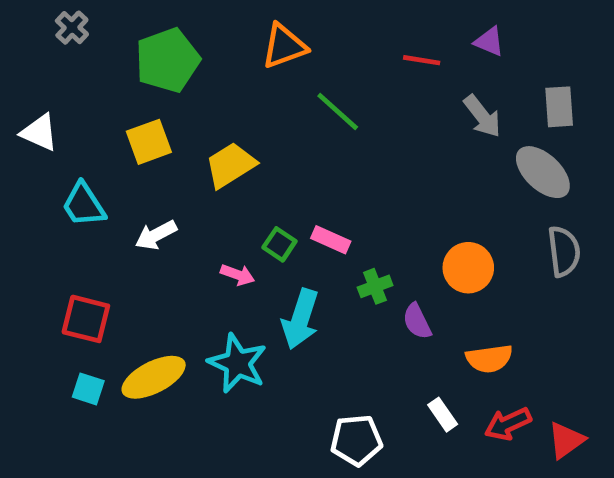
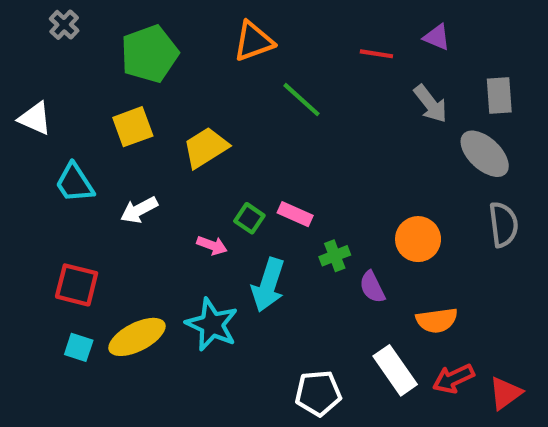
white rectangle: (443, 415) -> (395, 370), size x1.6

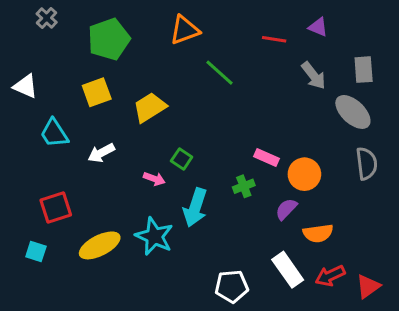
pink rectangle: (295, 214) -> (266, 157), moved
red square: (77, 285) -> (56, 208), turned -32
purple semicircle: (372, 287) -> (286, 209), moved, turned 70
cyan square: (79, 347) -> (36, 251), moved

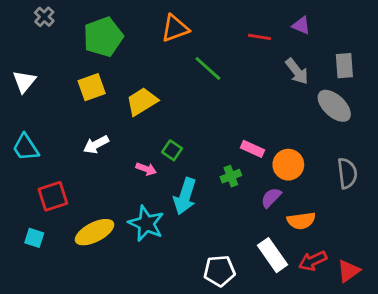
white triangle: (25, 86) -> (24, 81), turned 45
cyan trapezoid: (54, 133) -> (26, 147), moved
gray semicircle: (367, 164) -> (347, 173), moved

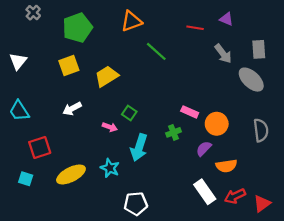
cyan star: (146, 224) -> (110, 168), size x0.7
white pentagon: (219, 271) -> (136, 204), moved

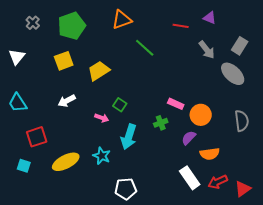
gray cross: (33, 13) -> (33, 23), moved
gray rectangle: (259, 49) -> (240, 46), turned 36

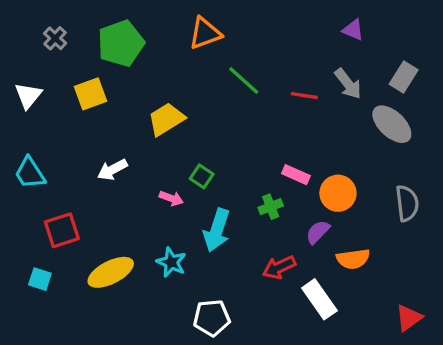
red line: (181, 26) -> (304, 96), moved
yellow square: (64, 61) -> (90, 94), moved
red arrow: (218, 182) -> (279, 267), moved

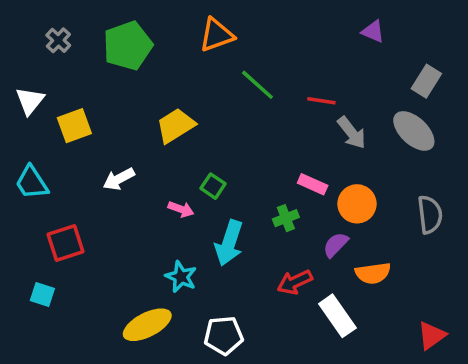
gray arrow: (348, 84) -> (352, 133), moved
yellow square: (90, 94) -> (74, 126), moved
yellow ellipse: (111, 272) -> (147, 325), moved

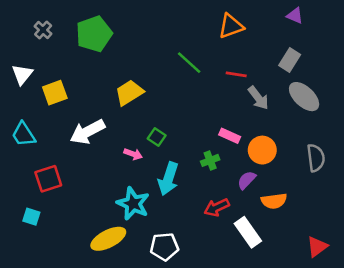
purple triangle: (373, 31) -> (295, 16), moved
orange triangle: (217, 35) -> (231, 26), moved
gray rectangle: (426, 81) -> (290, 60), moved
white arrow: (119, 179) -> (87, 132), size x1.5
cyan star: (181, 277) -> (133, 204), size x1.4

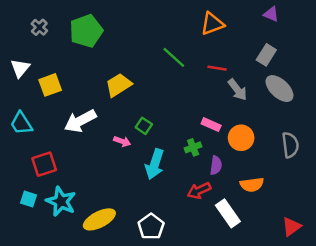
purple semicircle: (247, 180) -> (216, 165), moved, turned 144
cyan star: (133, 204) -> (61, 201), moved
white pentagon: (164, 247) -> (151, 227), turned -30

